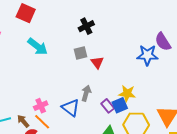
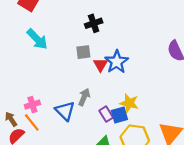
blue star: (147, 55) -> (117, 62), moved, turned 30

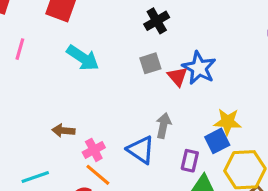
purple rectangle: (106, 114) -> (190, 161), moved, turned 56
brown arrow: (11, 119) -> (63, 131), moved, turned -40

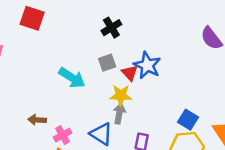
cyan arrow: (83, 58) -> (72, 78), moved
yellow star: (228, 122) -> (121, 95), moved
blue square: (217, 141) -> (188, 120), moved, turned -30

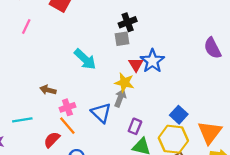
gray square: (107, 63) -> (122, 39), moved

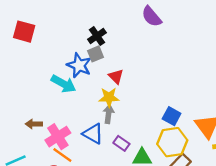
purple semicircle: (213, 48) -> (152, 17), moved
blue star: (152, 61) -> (79, 65), moved
pink cross: (67, 107) -> (58, 137), size x1.5
purple rectangle: (135, 126) -> (121, 143), moved, turned -63

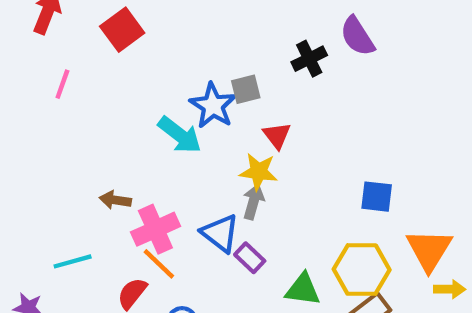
red square: (24, 32) -> (122, 30), turned 30
black cross: (97, 36) -> (309, 59), moved
blue square: (172, 116) -> (377, 197), moved, turned -30
purple rectangle: (121, 143) -> (250, 258), moved

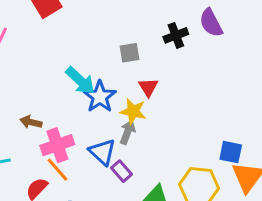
blue star: (213, 106) -> (100, 97), moved
blue square: (377, 197) -> (231, 152), moved

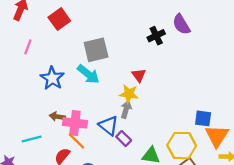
gray square: (129, 53) -> (96, 50), moved, size x1.6
blue star: (100, 97) -> (52, 78), moved
brown arrow: (31, 122) -> (57, 117), moved
pink cross: (57, 145) -> (75, 123), turned 30

